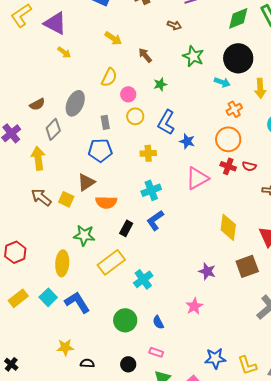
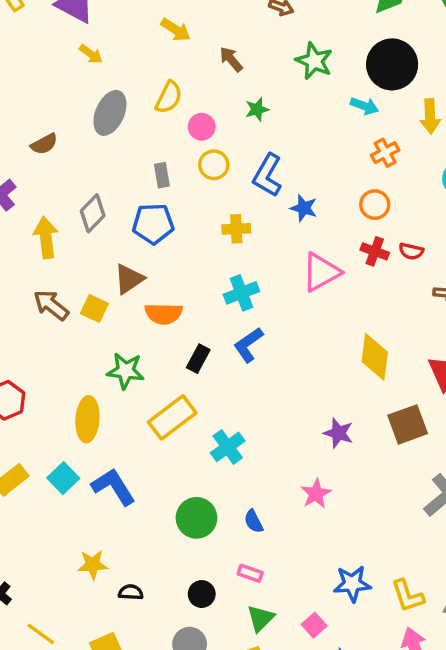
gray ellipse: (75, 103) -> (110, 113), moved
gray diamond: (53, 129) -> (93, 213), moved
orange circle: (228, 139) -> (375, 205), size x0.7

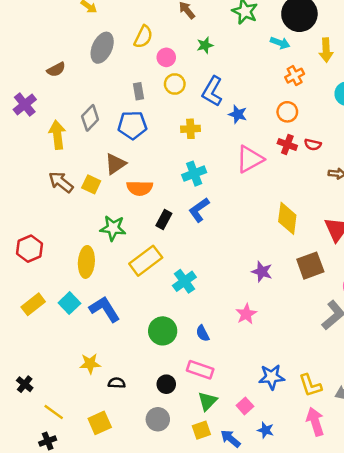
pink rectangle: (250, 573) -> (200, 370), size x1.5

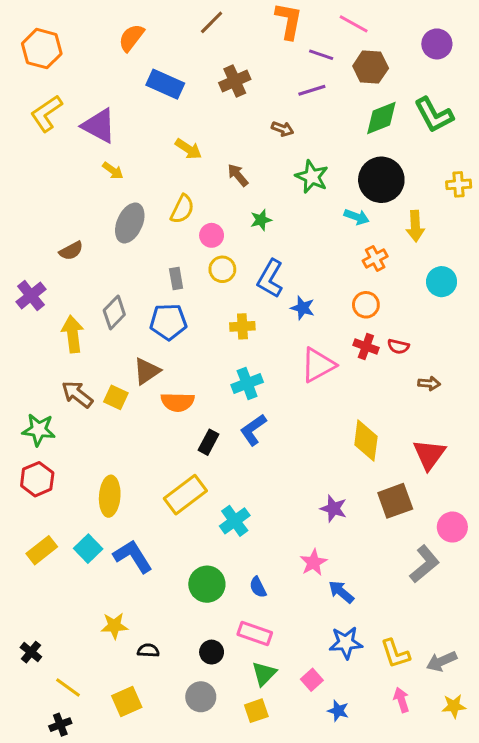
green star: (113, 228) -> (39, 430), moved
pink arrow: (315, 422) -> (401, 700), size x0.7
blue arrow: (230, 439) -> (341, 592), moved

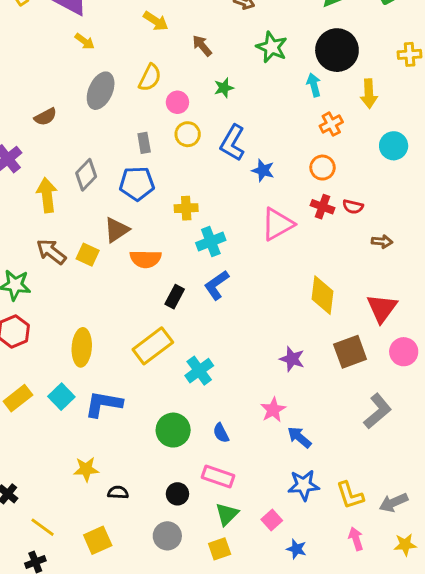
cyan arrow: (357, 217) -> (314, 85), turned -125
yellow cross: (242, 326) -> (186, 208), moved
pink circle: (452, 527) -> (404, 352), moved
blue L-shape: (133, 556) -> (103, 404), turned -48

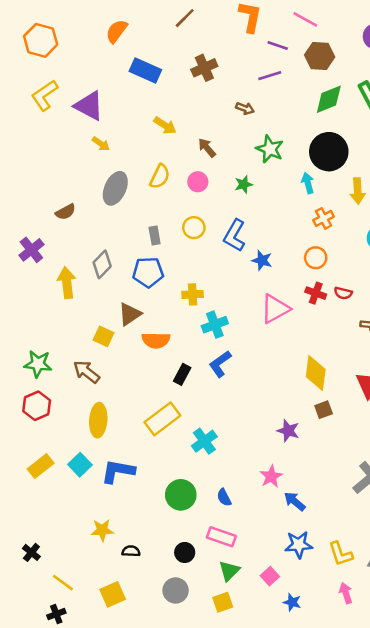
green star: (224, 88) -> (244, 184), moved
pink circle: (177, 102) -> (198, 182), moved
brown arrow: (51, 252) -> (86, 372), moved
brown square: (350, 352) -> (324, 410), moved, size x0.6

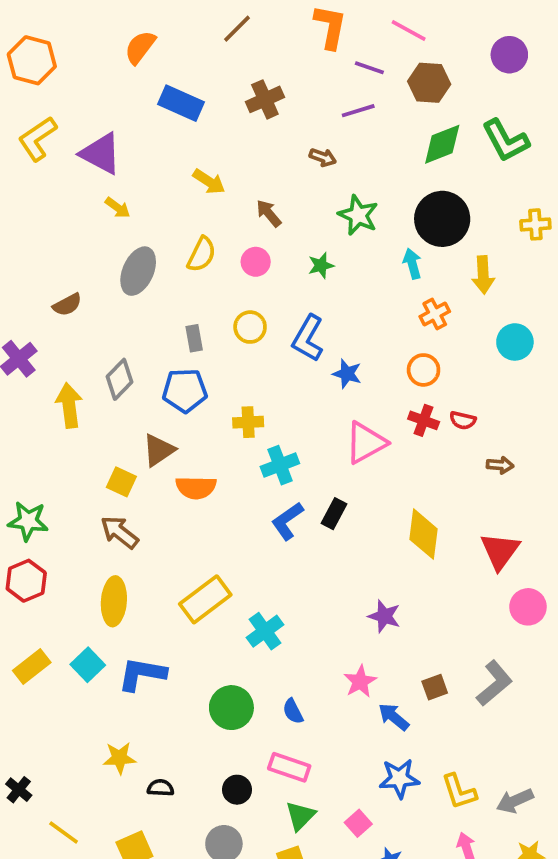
brown arrow: (86, 372) -> (119, 532), moved
black rectangle: (182, 374) -> (334, 514), moved
brown square: (324, 410) -> (435, 687), moved

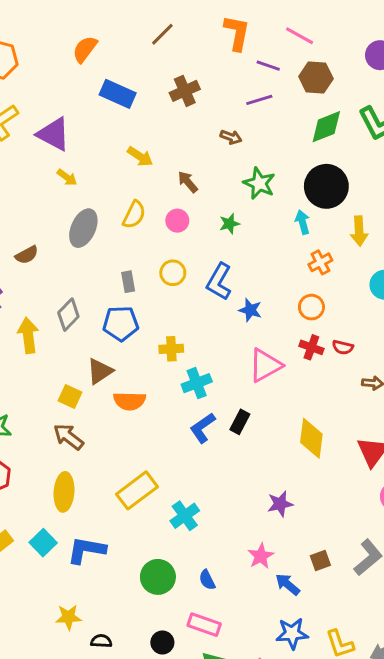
purple star: (384, 616) -> (280, 504), turned -30

